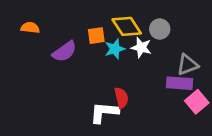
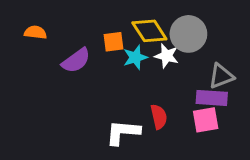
gray circle: (160, 29) -> (188, 34), size x1.5
red semicircle: (121, 98) -> (159, 117), moved
pink square: (197, 102) -> (206, 120), moved, turned 30

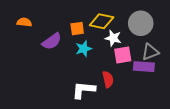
yellow diamond: (149, 31) -> (102, 21), turned -45
gray circle: (188, 34) -> (141, 23), moved
cyan star: (135, 57) -> (84, 49), moved
pink square: (206, 120) -> (123, 55), moved

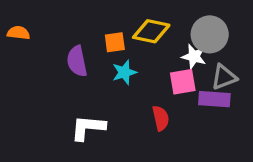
orange semicircle: (24, 22) -> (18, 33), moved
white star: (113, 38) -> (194, 57), moved
purple semicircle: (52, 41) -> (77, 61), turned 114
white L-shape: (84, 90) -> (88, 128), moved

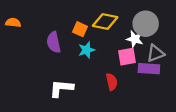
orange square: (115, 42) -> (80, 29), turned 32

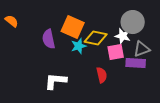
yellow diamond: (105, 22) -> (96, 38), moved
orange semicircle: (13, 23) -> (12, 21), turned 32
orange square: (80, 29) -> (73, 27), size x1.6

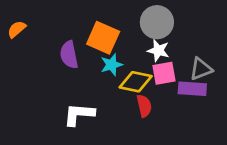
orange semicircle: (12, 21) -> (17, 29), turned -80
gray circle: (133, 22) -> (157, 22), moved
white star: (123, 36) -> (158, 51), moved
yellow diamond: (96, 38) -> (136, 82), moved

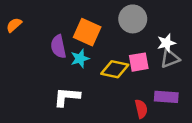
white star: (158, 51) -> (166, 43), moved, turned -30
cyan star: (112, 65) -> (80, 59), moved
purple rectangle: (192, 89) -> (166, 97), moved
red semicircle: (144, 106) -> (141, 109), moved

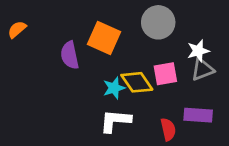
cyan star: (80, 59) -> (114, 88), moved
yellow diamond: (115, 69) -> (137, 82), turned 44
white L-shape: (67, 97) -> (115, 121), moved

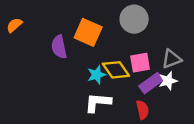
white star: (198, 51) -> (168, 81), moved
purple rectangle: (198, 115) -> (151, 83), moved, turned -40

